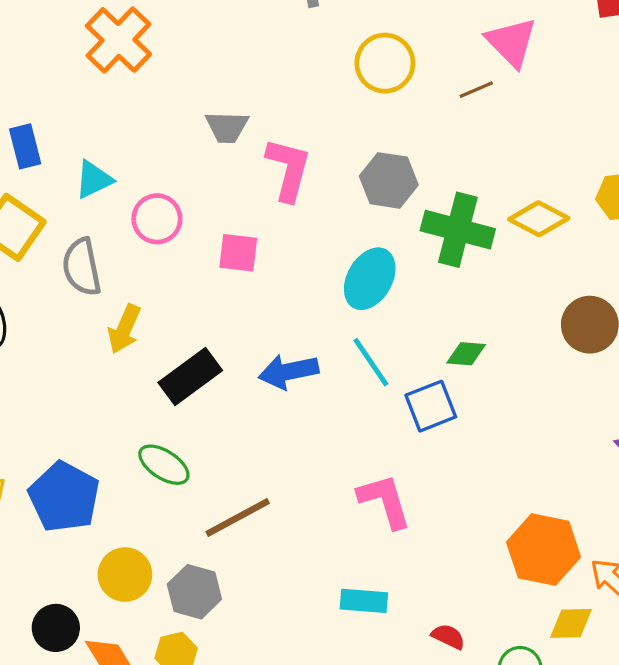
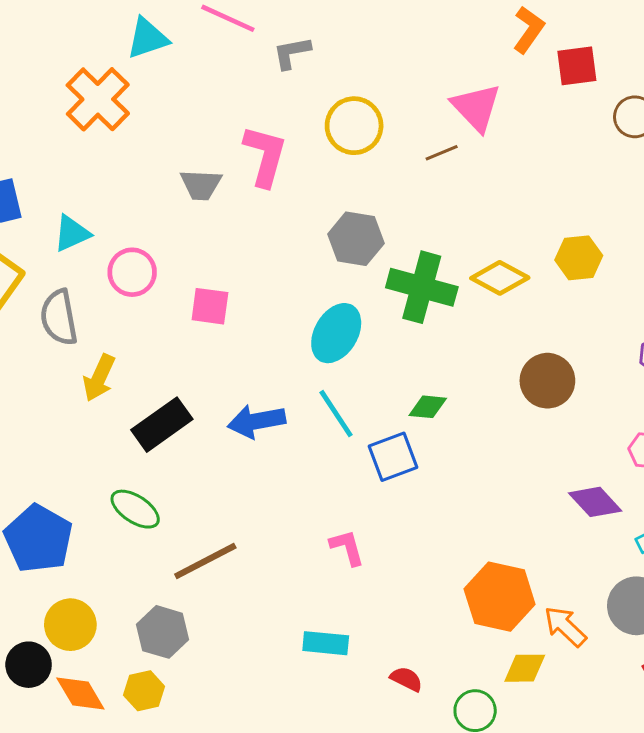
pink L-shape: (288, 169) -> (265, 156), moved
pink L-shape: (385, 501) -> (347, 547), size x0.7
yellow circle: (125, 575) -> (70, 625), moved

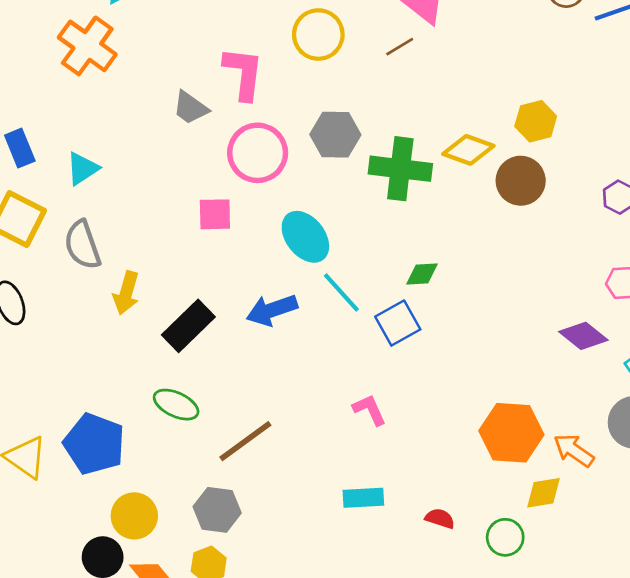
gray trapezoid: (201, 185) -> (190, 108), turned 42
pink circle: (132, 272) -> (258, 153), moved, size x1.4
cyan ellipse: (336, 333) -> (305, 237), moved, turned -60
brown circle: (547, 381) -> (521, 181), moved

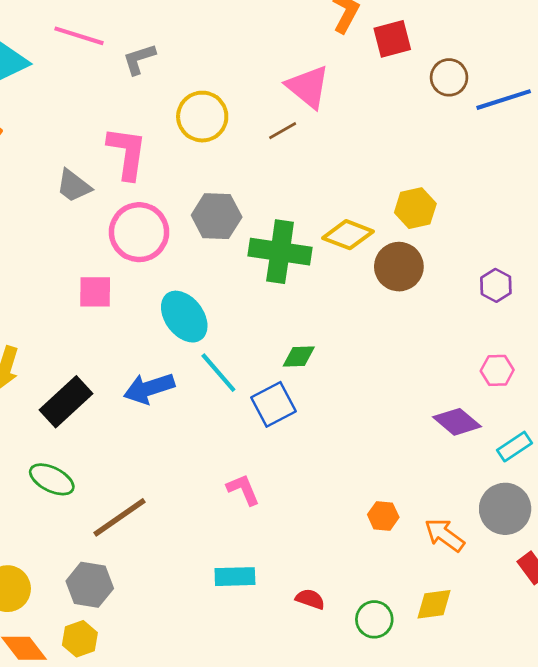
orange hexagon: (511, 433) -> (383, 516), size x0.5
yellow diamond: (544, 493) -> (434, 604), moved

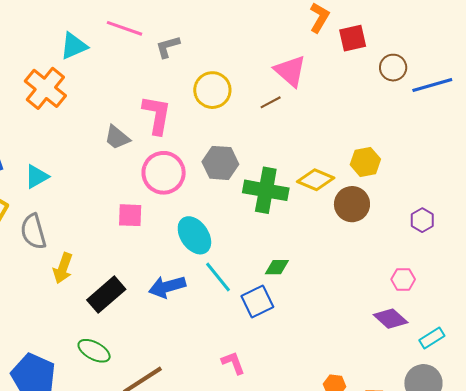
pink hexagon: (497, 370) -> (403, 279), moved

